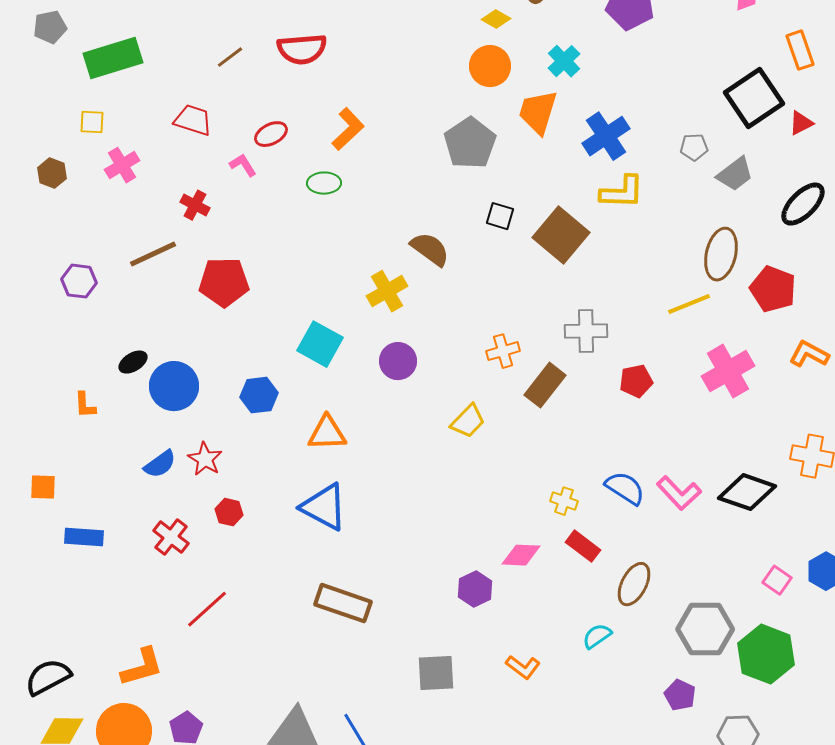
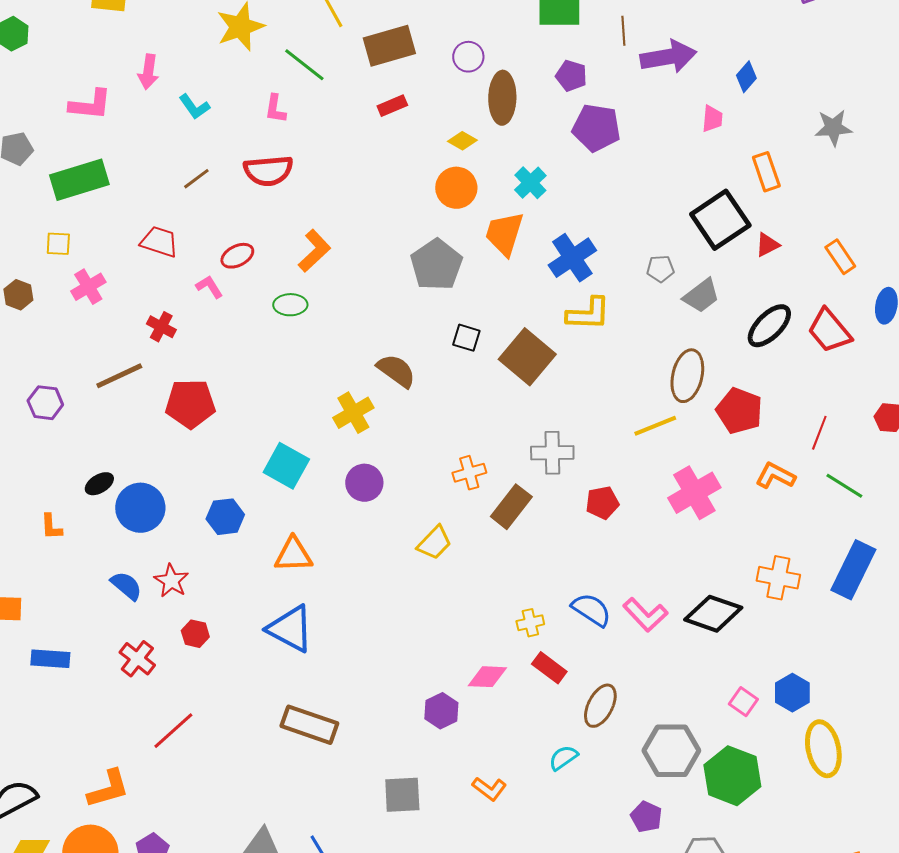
blue semicircle: (160, 464) -> (126, 586), turned -104
yellow cross: (564, 501) -> (530, 623), turned -32

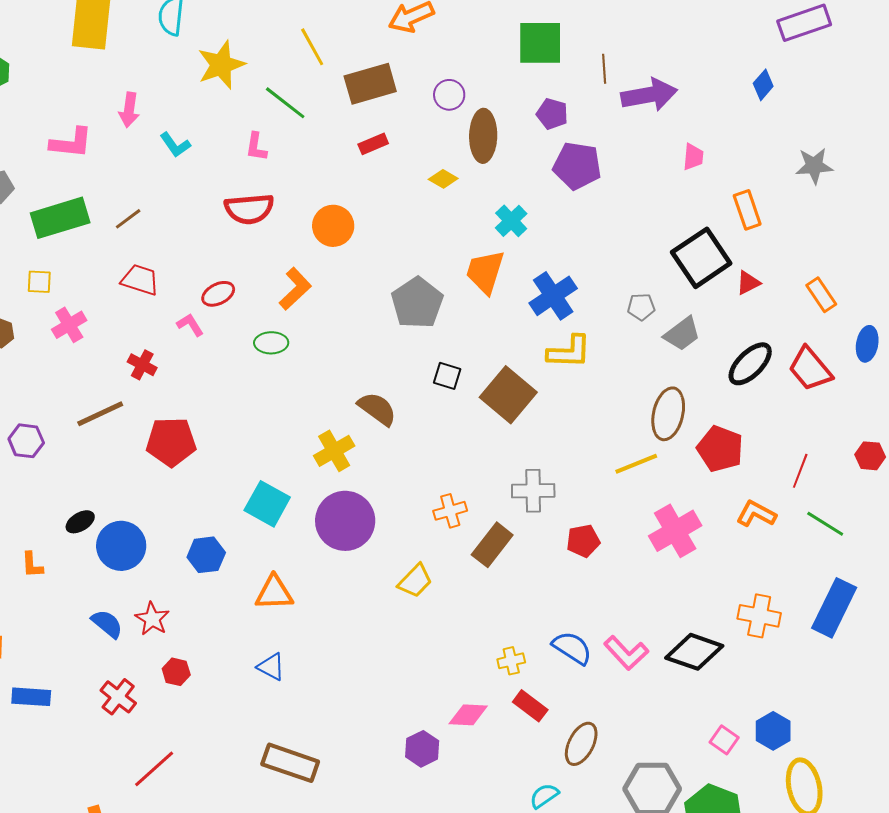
blue diamond: (746, 77) -> (763, 85), moved
brown line: (196, 179) -> (128, 219), moved
orange circle: (456, 188) -> (333, 226), moved
purple circle: (364, 483) -> (345, 521), size x1.6
blue triangle: (290, 629) -> (271, 667), size x0.6

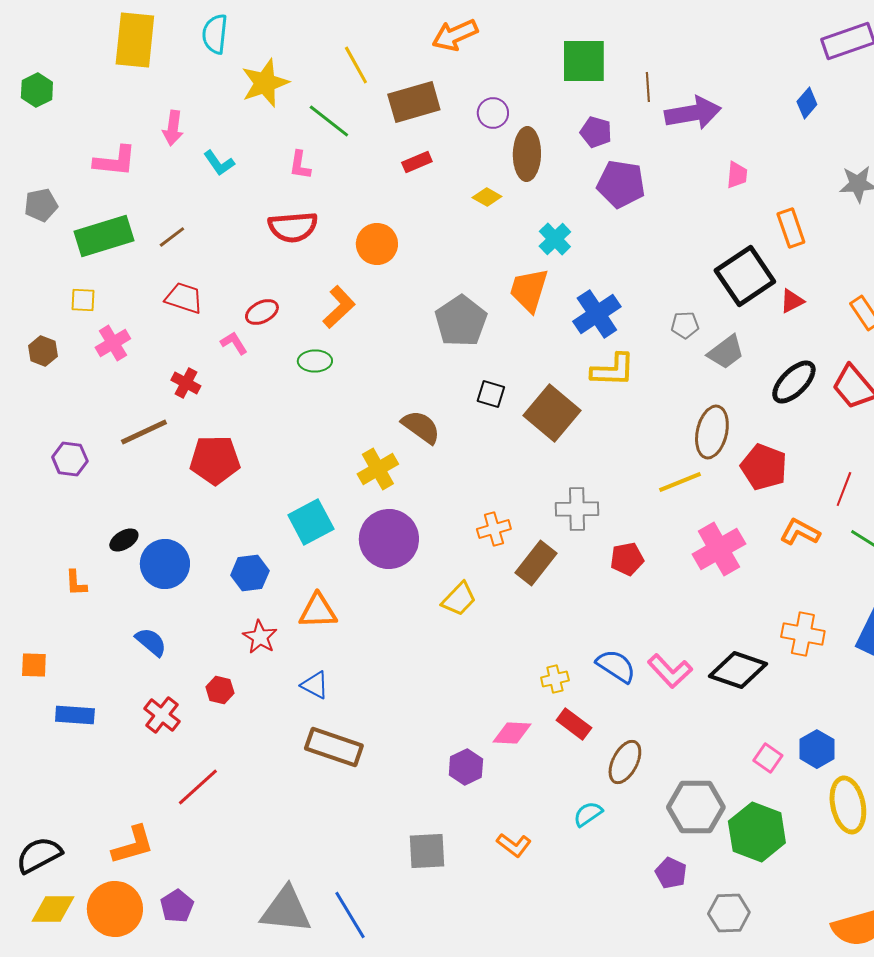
cyan square: (267, 504) -> (311, 522), turned 33
red star: (152, 619) -> (260, 637), moved
brown rectangle: (290, 763) -> (334, 747), moved

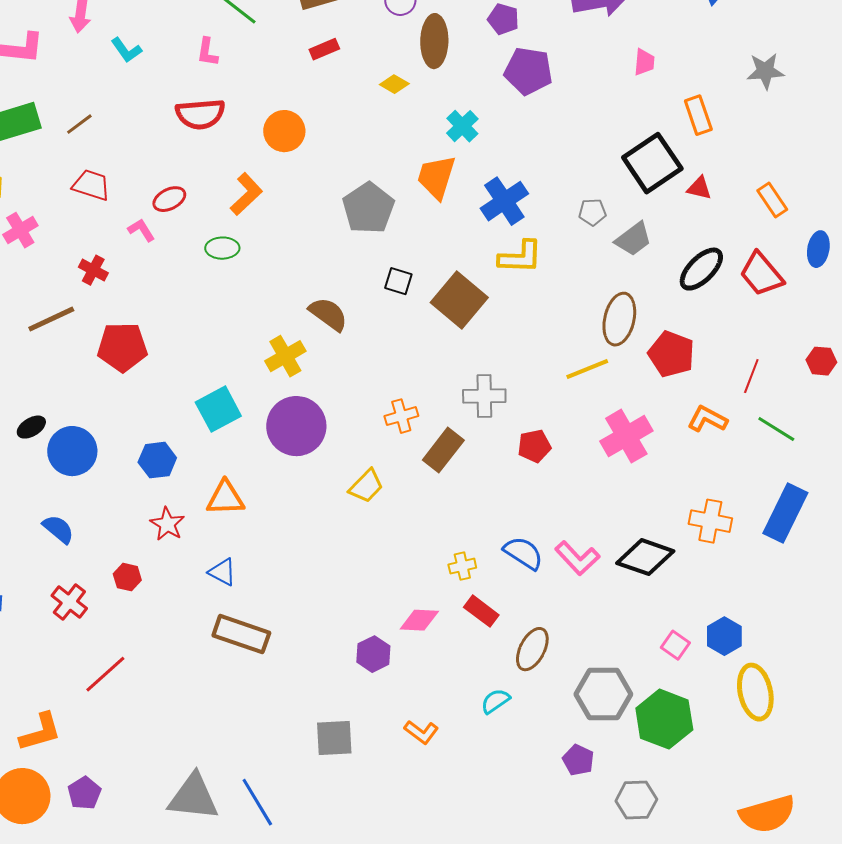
red triangle: (792, 301) -> (699, 188), turned 40

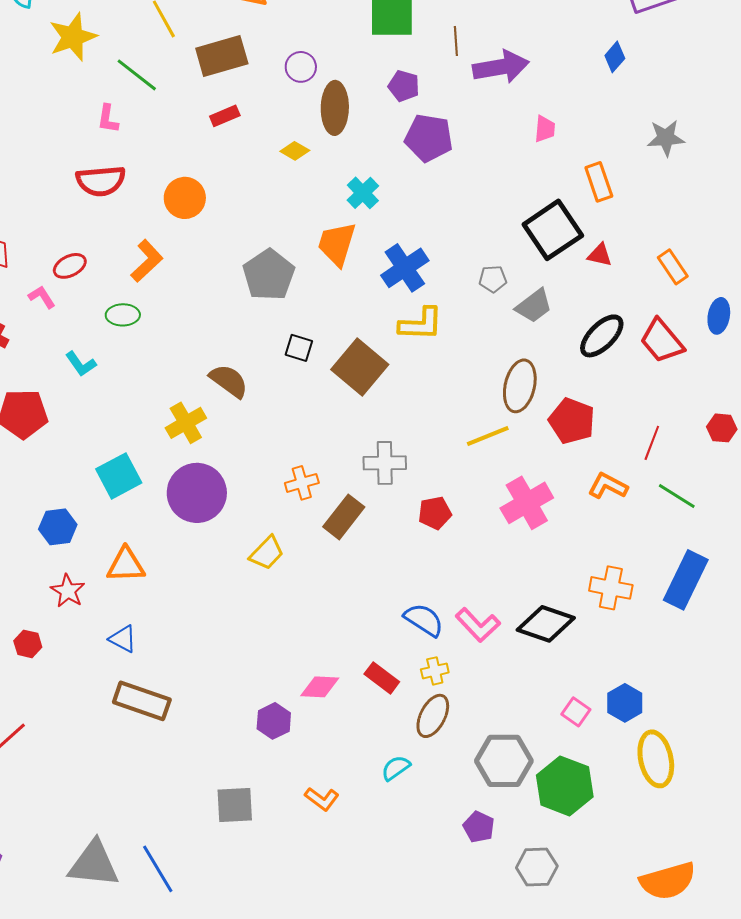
cyan L-shape: (126, 50) -> (81, 364), moved
yellow cross: (462, 566) -> (435, 671), moved

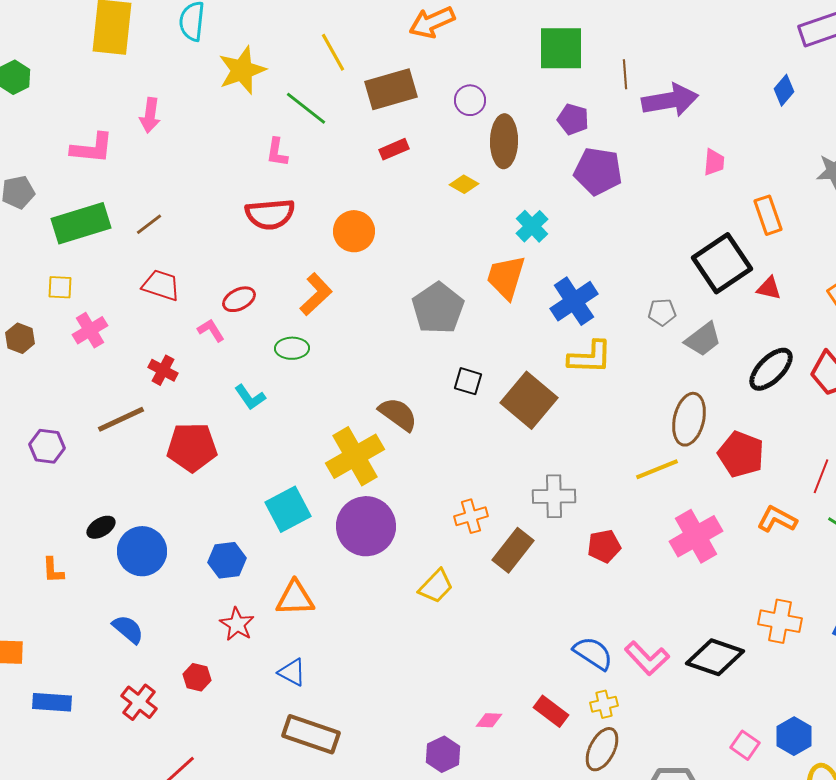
yellow cross: (186, 423) -> (355, 456), size x1.4
pink diamond: (320, 687) -> (489, 720), size x0.7

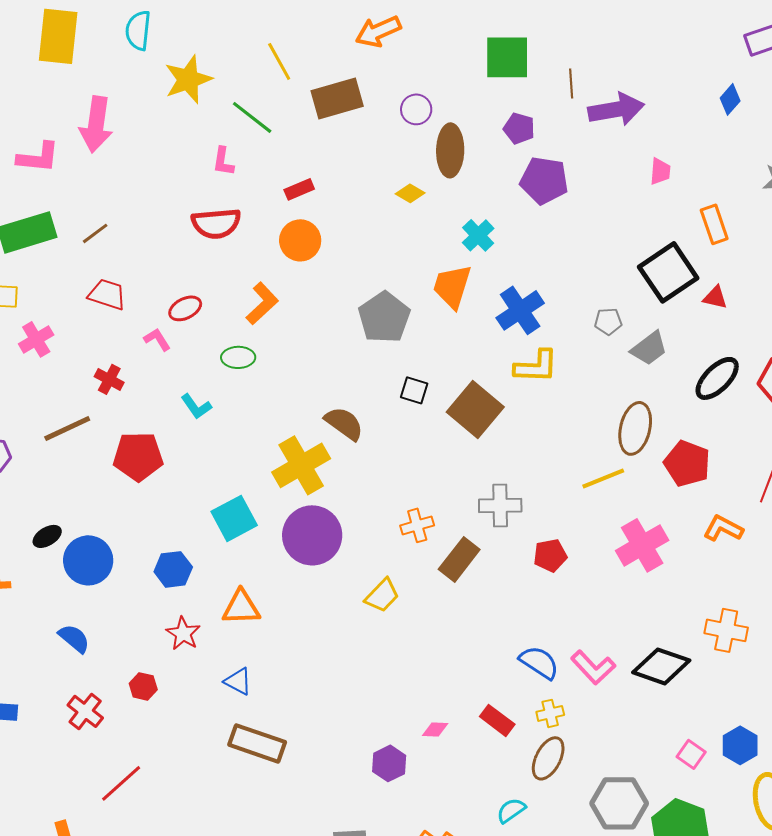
pink arrow: (150, 115) -> (96, 124), size x1.6
red rectangle: (394, 149) -> (299, 189), moved

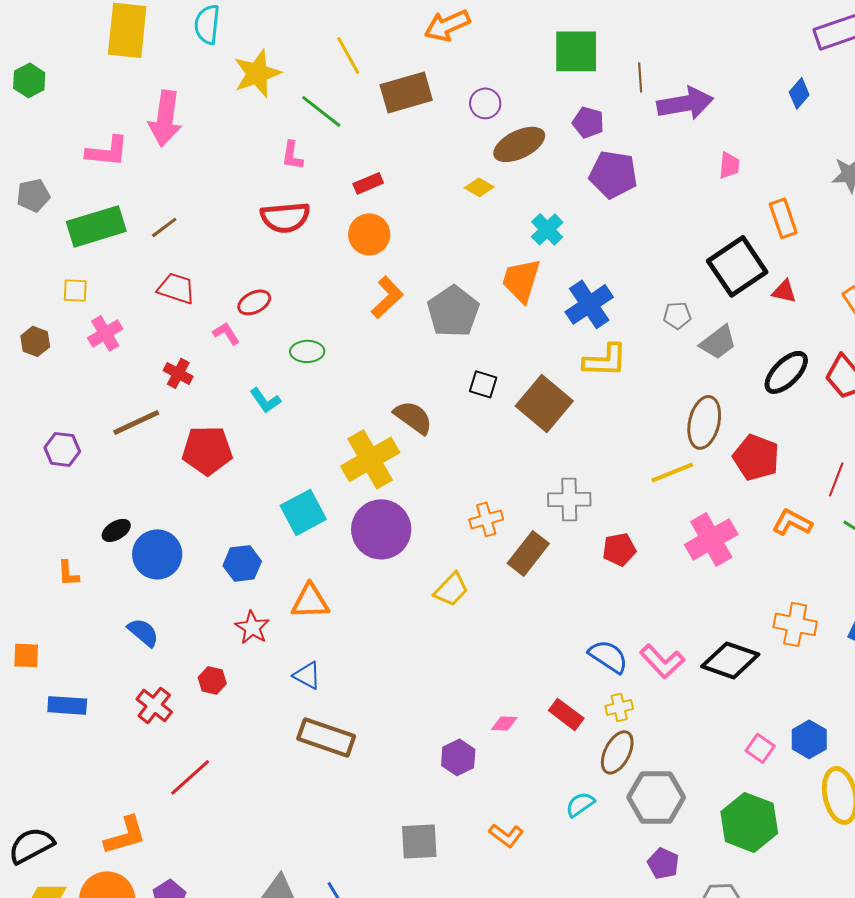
brown ellipse: (450, 150) -> (519, 144), turned 63
orange L-shape: (262, 303) -> (387, 297), moved
gray hexagon: (619, 803) -> (656, 797), moved

